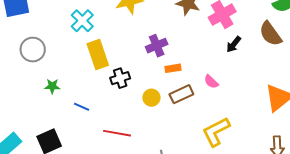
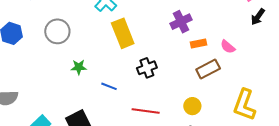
black cross: (120, 78) -> (147, 68), moved
pink semicircle: (211, 82) -> (228, 47), moved
yellow circle: (151, 98) -> (192, 106), moved
yellow L-shape: (216, 132) -> (244, 105), turned -40

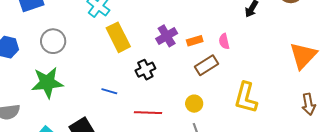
purple cross: (181, 22) -> (167, 36), moved
pink semicircle: (228, 47) -> (224, 41), turned 42
green star: (79, 67) -> (47, 83), moved, size x2.0

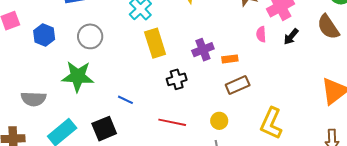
pink semicircle: (224, 41) -> (261, 34), moved
blue line: (109, 91) -> (125, 100), moved

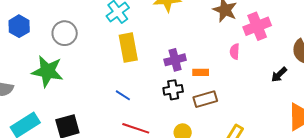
black arrow: (291, 37) -> (279, 75), moved
black cross: (177, 79) -> (173, 90), moved
blue line: (125, 100) -> (123, 95), moved

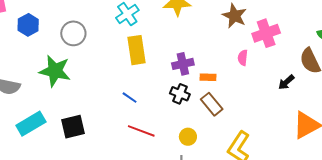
black cross: (173, 90) -> (180, 94), turned 30
brown rectangle: (205, 99) -> (212, 104), turned 65

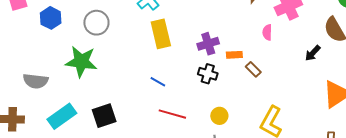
brown rectangle: (212, 104) -> (253, 69), moved, size x0.7

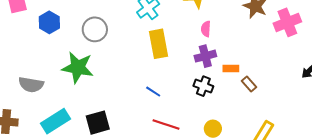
pink semicircle: (267, 32) -> (206, 29), moved

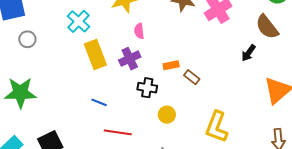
gray circle: (95, 29) -> (27, 39), moved, size x0.7
purple cross: (205, 56) -> (130, 59), moved
yellow circle: (213, 129) -> (167, 115), moved

